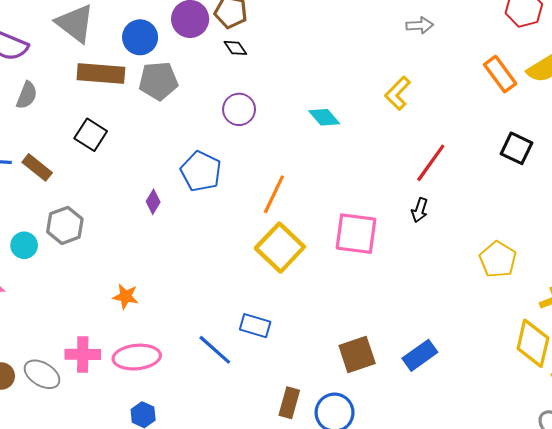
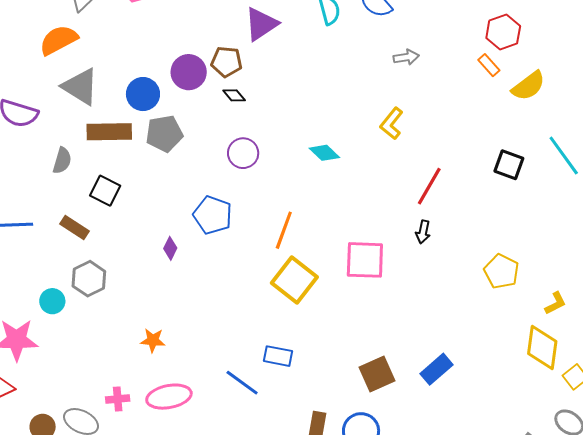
orange rectangle: (500, 74) -> (489, 65), moved, size x0.7
gray semicircle: (27, 95) -> (62, 161), moved
brown rectangle: (37, 167) -> (74, 228), moved
pink cross: (83, 354) -> (118, 399), size x0.7

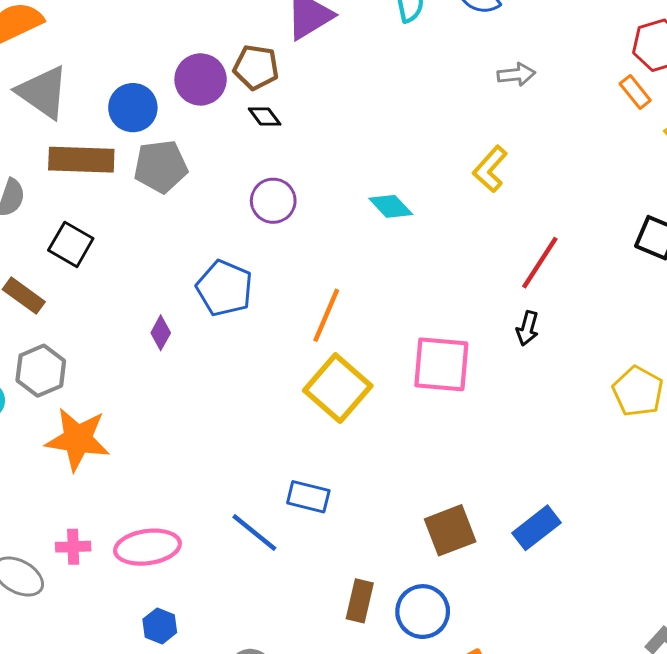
orange star: (153, 340) -> (78, 439), moved, size x1.8

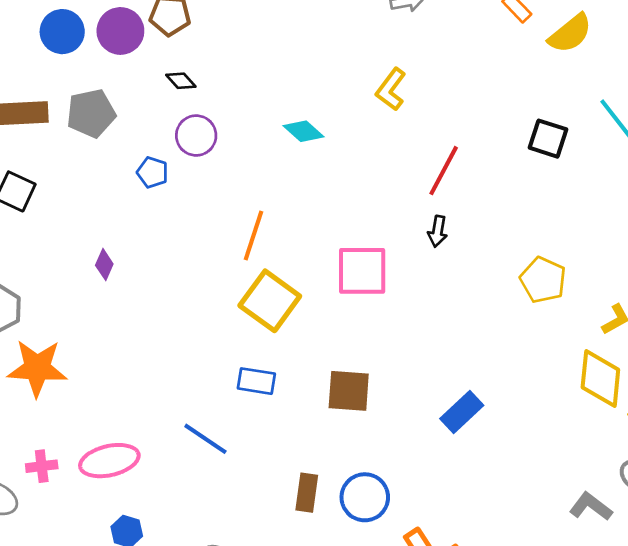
blue circle: (133, 108) -> (62, 32), moved
black diamond: (265, 116) -> (181, 81), moved
blue pentagon: (225, 288) -> (153, 172), moved, size x0.6
blue rectangle: (308, 497) -> (256, 381), moved
brown square: (450, 530) -> (349, 391), moved, turned 30

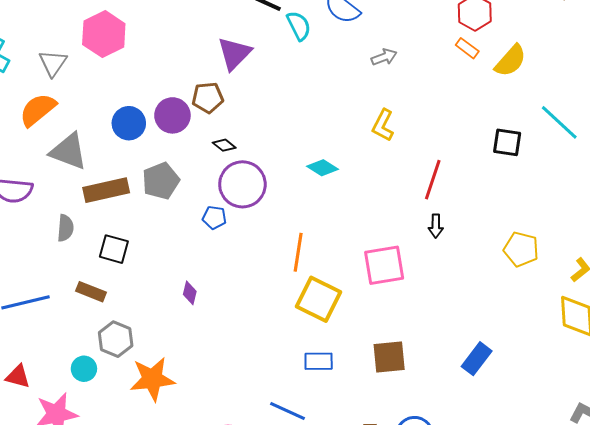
purple circle: (196, 136) -> (242, 184), size x1.5

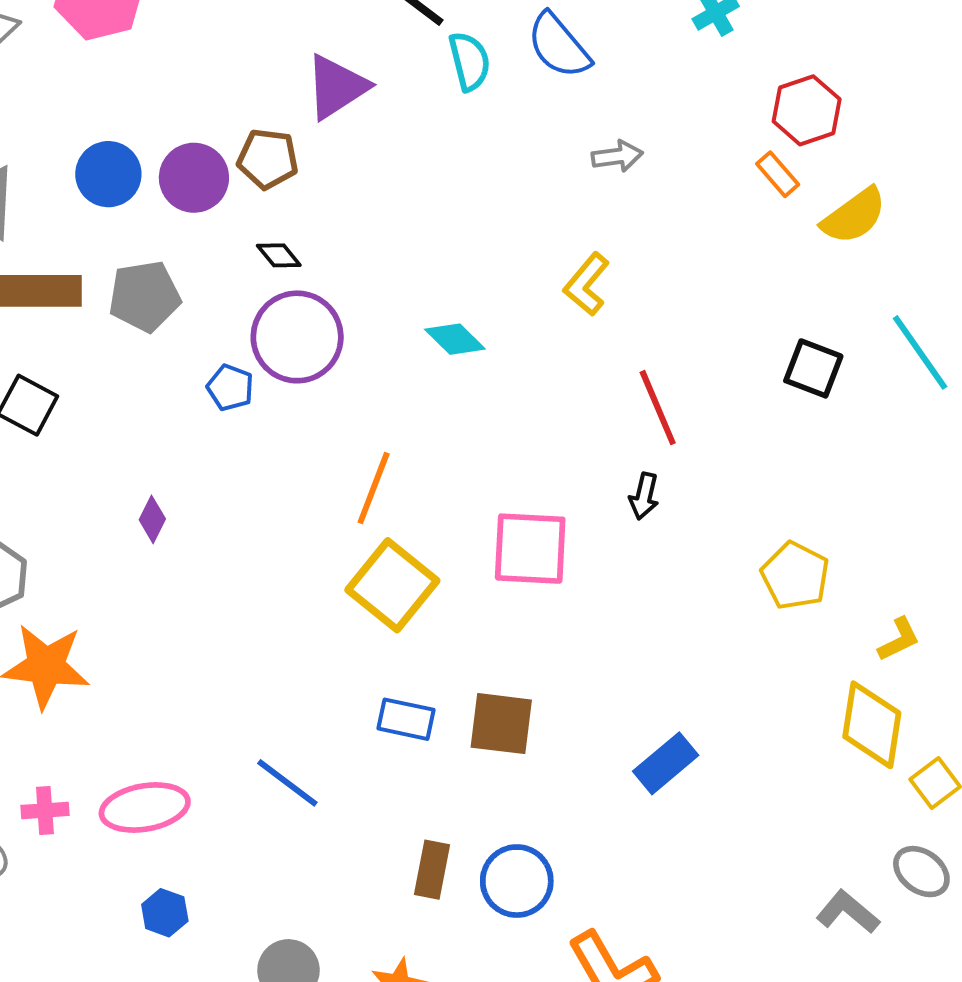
red line: (433, 180) -> (658, 408), turned -54
blue rectangle: (319, 361) -> (406, 719), moved

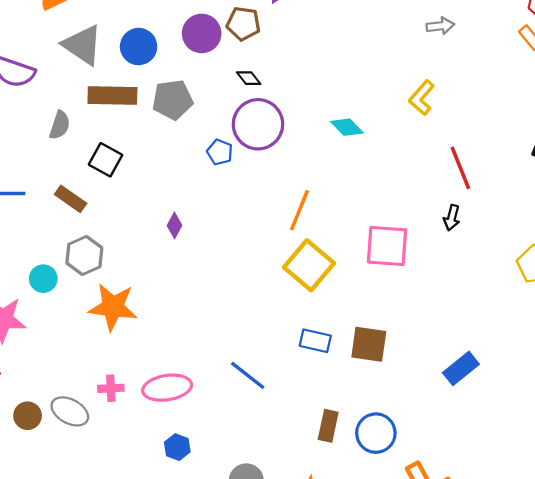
blue circle: (108, 174) -> (139, 47), moved

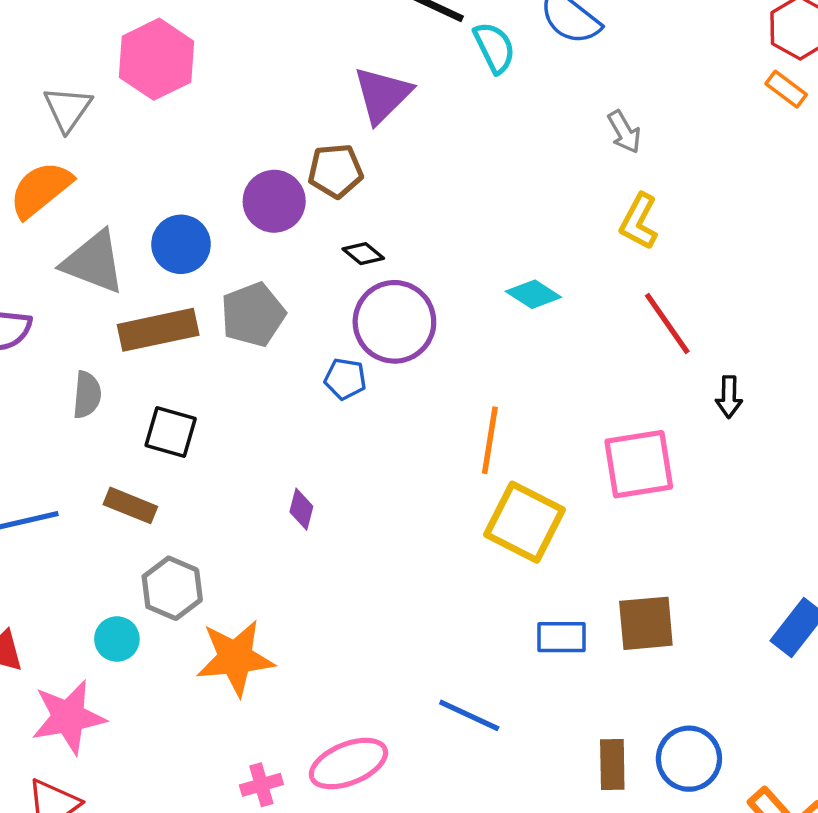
gray arrow: (440, 26) -> (624, 132), moved, turned 80
red line: (460, 168) -> (667, 324), moved

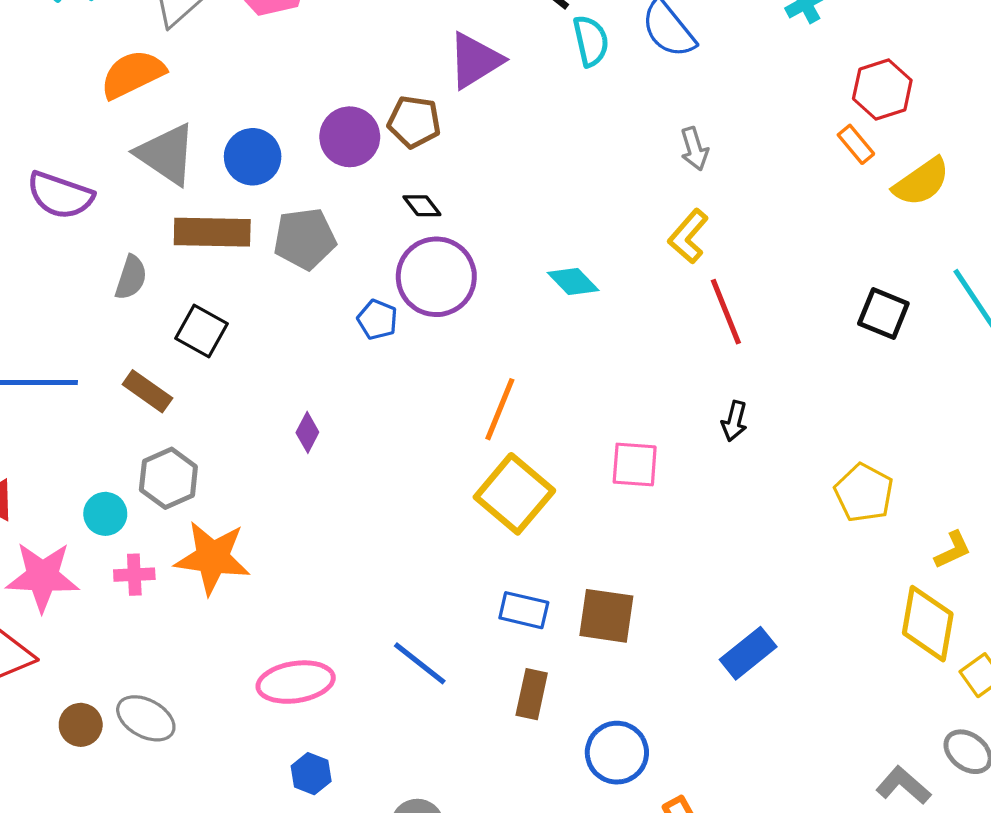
red line: (667, 324) -> (726, 312), moved
pink square: (639, 464) -> (635, 465), size x0.7
brown rectangle: (612, 765) -> (532, 694), moved
pink cross: (261, 785) -> (134, 575), moved

